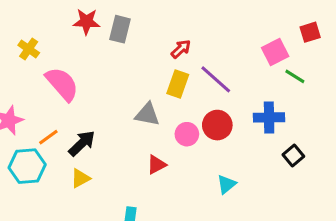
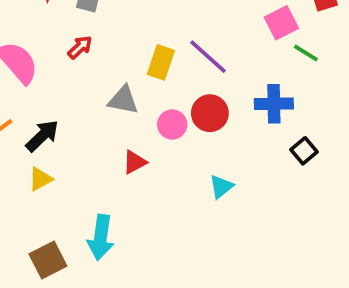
red arrow: (181, 49) -> (80, 47), moved

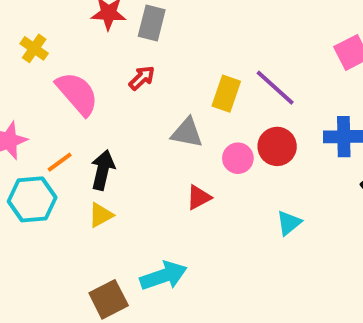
black arrow: (42, 136) -> (103, 170), turned -33
cyan arrow: (101, 237) -> (163, 276), turned -117

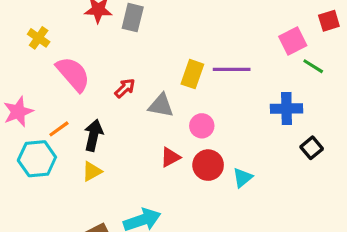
red arrow: (142, 78) -> (125, 88), moved
purple line: (275, 88) -> (232, 69), turned -42
red circle: (277, 146) -> (208, 165), moved

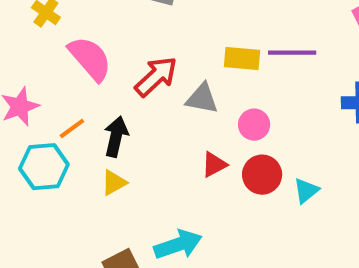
yellow rectangle: (192, 74) -> (242, 59), turned 76
red arrow: (125, 88) -> (156, 77), size x1.6

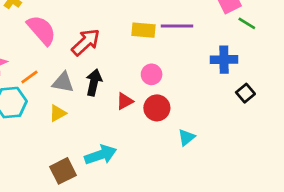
gray triangle: (202, 99) -> (63, 82), moved
black arrow: (116, 137) -> (94, 82), moved
cyan triangle: (306, 191) -> (186, 137), moved

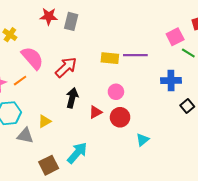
orange line: (29, 77) -> (20, 81), moved
gray triangle: (63, 82) -> (25, 136), moved
cyan arrow: (101, 155) -> (77, 153), turned -30

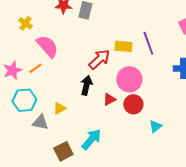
purple line: (135, 55) -> (148, 43), turned 70
red arrow: (66, 67) -> (99, 59), moved
pink circle: (116, 92) -> (129, 79), size x1.6

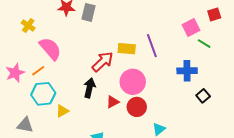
cyan hexagon: (24, 100) -> (43, 94), moved
gray triangle: (40, 122) -> (25, 125), moved

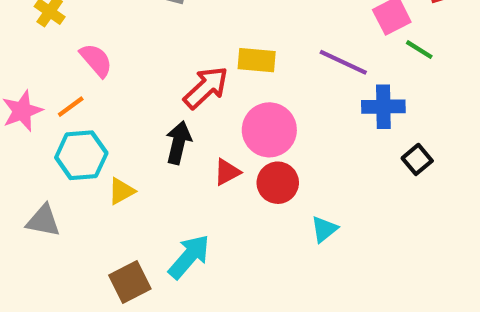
purple line: (152, 46) -> (343, 62), moved, turned -45
pink semicircle: (50, 49) -> (96, 60), size x0.7

